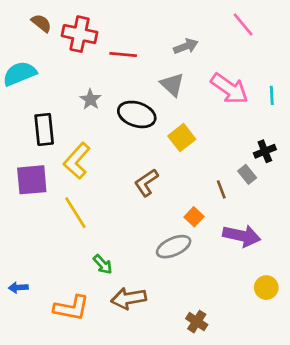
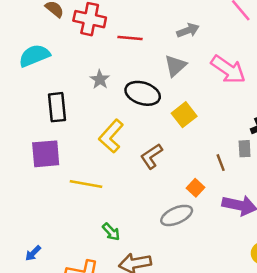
gray triangle: (172, 84) -> (175, 66), turned 35
yellow L-shape: (77, 161) -> (111, 136), moved
gray rectangle: (247, 174) -> (245, 149), turned 36
yellow line: (75, 213) -> (86, 184), turned -48
blue arrow: (18, 288) -> (33, 253), turned -42

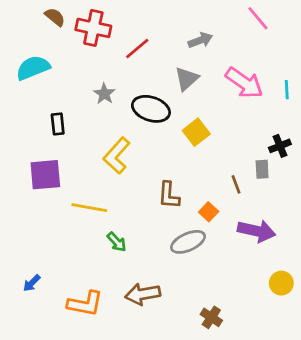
red line: (130, 38) -> (137, 48), turned -45
black rectangle: (57, 107) -> (58, 124), size x0.7
brown L-shape: (151, 156) -> (169, 195), moved, turned -52
green arrow: (111, 232) -> (117, 242), moved

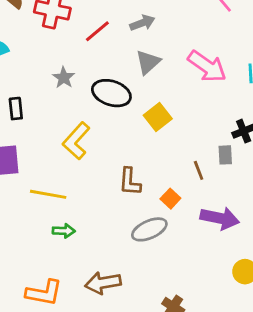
gray arrow: (200, 40) -> (142, 23), moved
green arrow: (117, 242) -> (64, 231), moved, turned -45

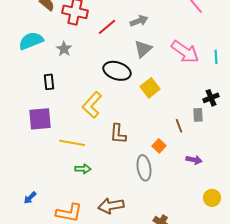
gray star: (64, 78) -> (64, 49), moved
brown L-shape: (130, 182) -> (118, 134), moved
purple arrow: (220, 218) -> (194, 160), size x0.6
gray ellipse: (149, 229) -> (144, 168), turned -75

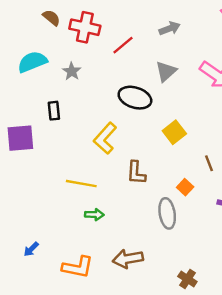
gray arrow: (139, 21) -> (170, 28), moved
yellow square: (150, 88) -> (174, 132), moved
purple square: (40, 119) -> (20, 138), moved

